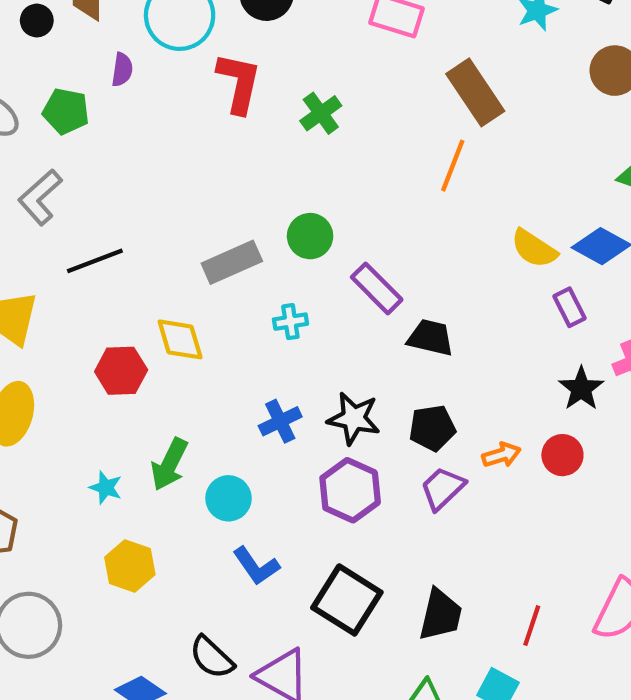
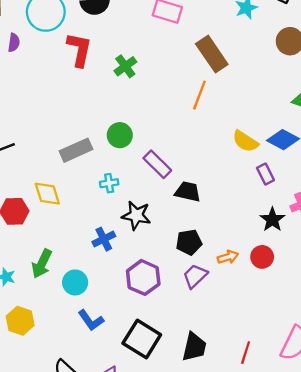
black star: (354, 418) -> (136, 215), moved

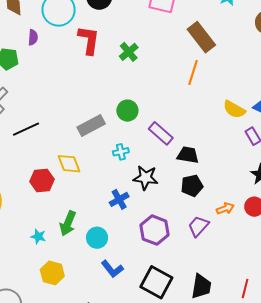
black pentagon: (189, 242) -> (192, 186), moved

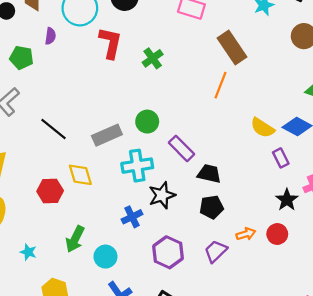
black line: (26, 129) -> (53, 129), moved, turned 60
cyan cross: (121, 152) -> (137, 166), size x1.8
black star: (145, 178) -> (162, 195), turned -30
cyan star: (38, 236) -> (28, 252), moved

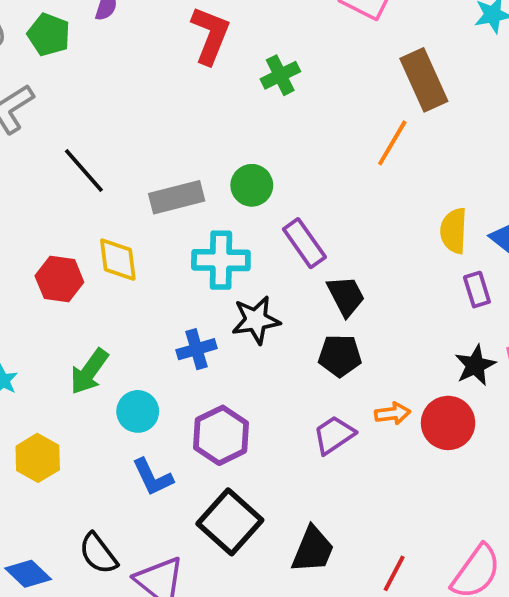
yellow semicircle: (262, 128) -> (454, 231), turned 50
black trapezoid: (209, 174) -> (346, 296), turned 40
red circle: (277, 234) -> (448, 423), size x1.4
purple hexagon: (168, 252) -> (221, 435), moved

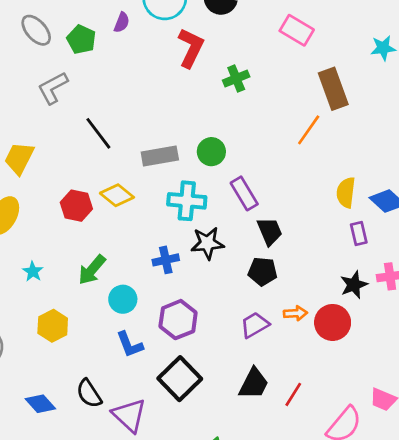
yellow diamond: (118, 260) -> (117, 195), turned -48
black trapezoid: (313, 550) -> (254, 384), moved
red line: (394, 573) -> (293, 394), moved

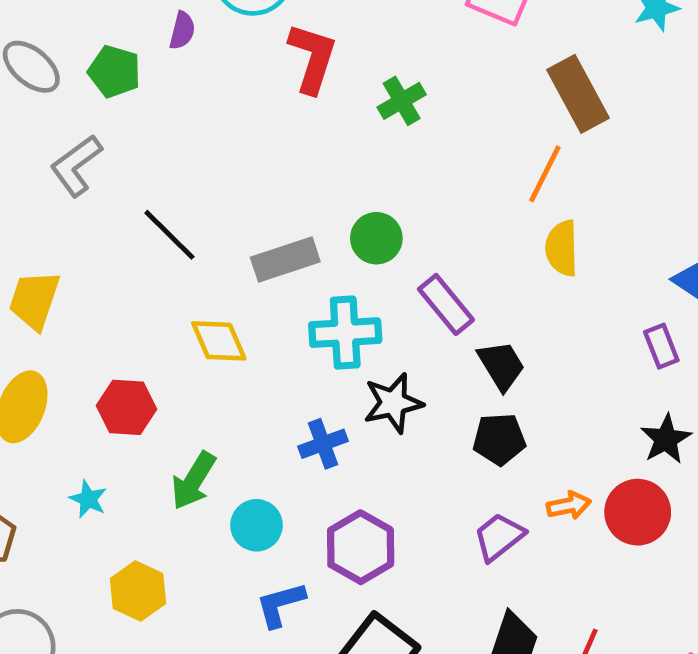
yellow semicircle: (346, 193) -> (562, 248), moved
yellow diamond: (117, 195) -> (219, 341), turned 36
red hexagon: (76, 206) -> (126, 407), moved
blue L-shape: (130, 344) -> (280, 604), turned 104

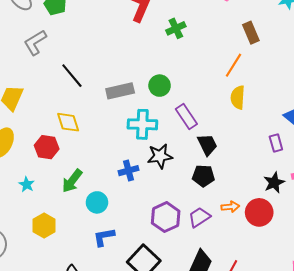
brown rectangle: (578, 94) -> (251, 33), size x0.7
yellow diamond: (219, 341) -> (68, 122), moved
purple hexagon: (361, 547) -> (166, 217), moved

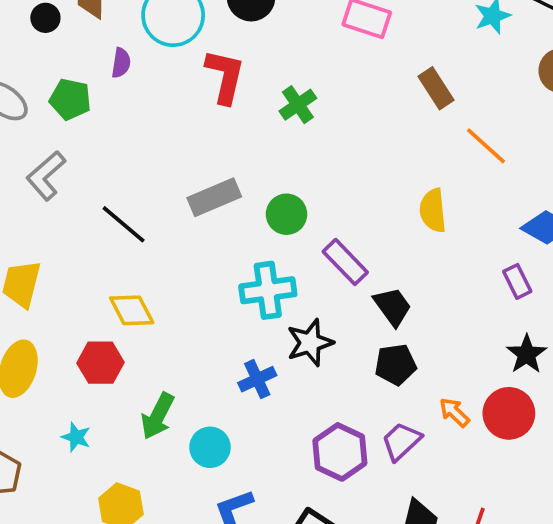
orange line: (234, 65) -> (486, 146), moved, turned -70
gray rectangle: (120, 91) -> (214, 197), moved
orange arrow: (230, 207) -> (454, 412), turned -120

